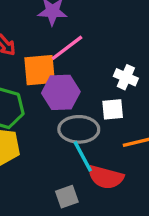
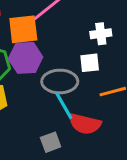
white cross: (126, 77) -> (101, 34), turned -30
purple hexagon: (61, 92) -> (26, 58), moved

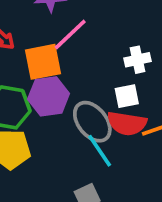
gray ellipse: (60, 81) -> (92, 122), turned 56
red semicircle: (85, 124) -> (127, 123), moved

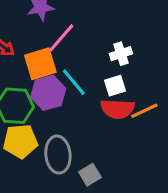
gray ellipse: (92, 122) -> (58, 155), moved, turned 39
cyan line: (100, 151) -> (74, 82), moved

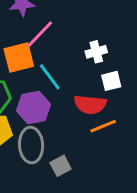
white square: (115, 86) -> (111, 81), moved
purple hexagon: (48, 93) -> (34, 108), moved
orange line: (144, 111) -> (103, 126), moved

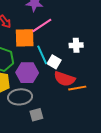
white square: (111, 81) -> (54, 62), moved, turned 32
orange line: (103, 126) -> (77, 88), moved
gray ellipse: (31, 145) -> (20, 97), turned 75

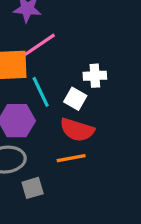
white square: (54, 62) -> (75, 99), moved
orange line: (77, 88) -> (71, 158), moved

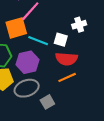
white cross: (95, 76) -> (79, 25), moved
cyan line: (41, 92) -> (38, 41), turned -30

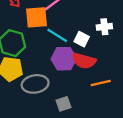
purple hexagon: (27, 62) -> (64, 59), moved
orange line: (67, 77) -> (101, 83), moved
gray square: (47, 102) -> (64, 104), moved

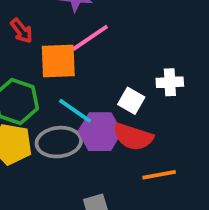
cyan line: (57, 35) -> (75, 111), moved
gray ellipse: (35, 84) -> (59, 142), moved

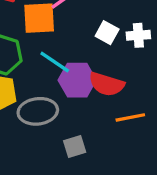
white square: (131, 101) -> (107, 33), moved
gray ellipse: (59, 142) -> (38, 111), moved

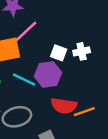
purple hexagon: (77, 80) -> (48, 75), moved
red semicircle: (107, 84) -> (64, 106), moved

